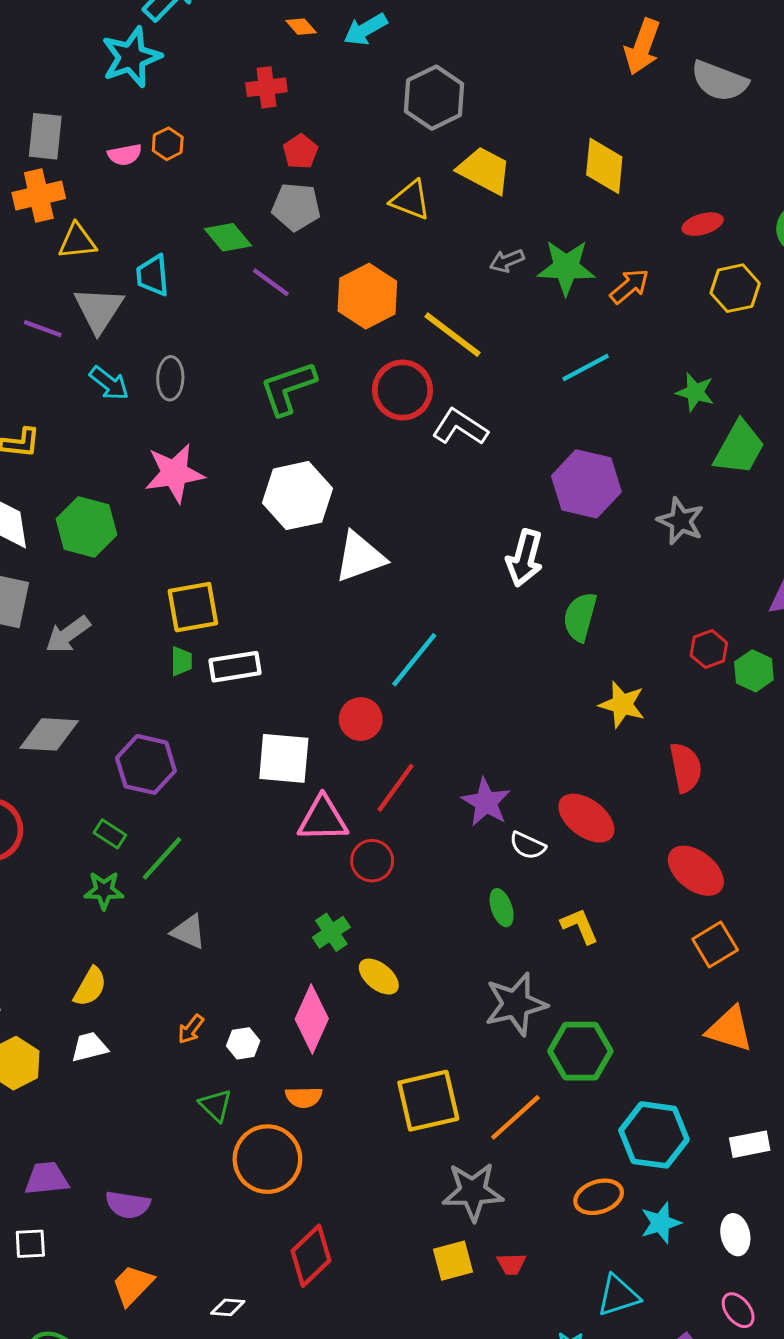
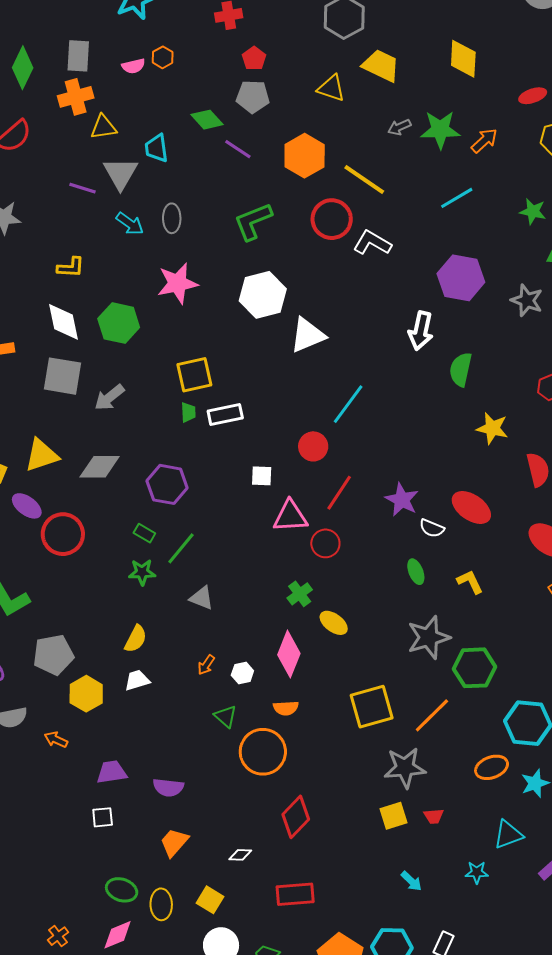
white square: (284, 758) -> (262, 476), size x0.6

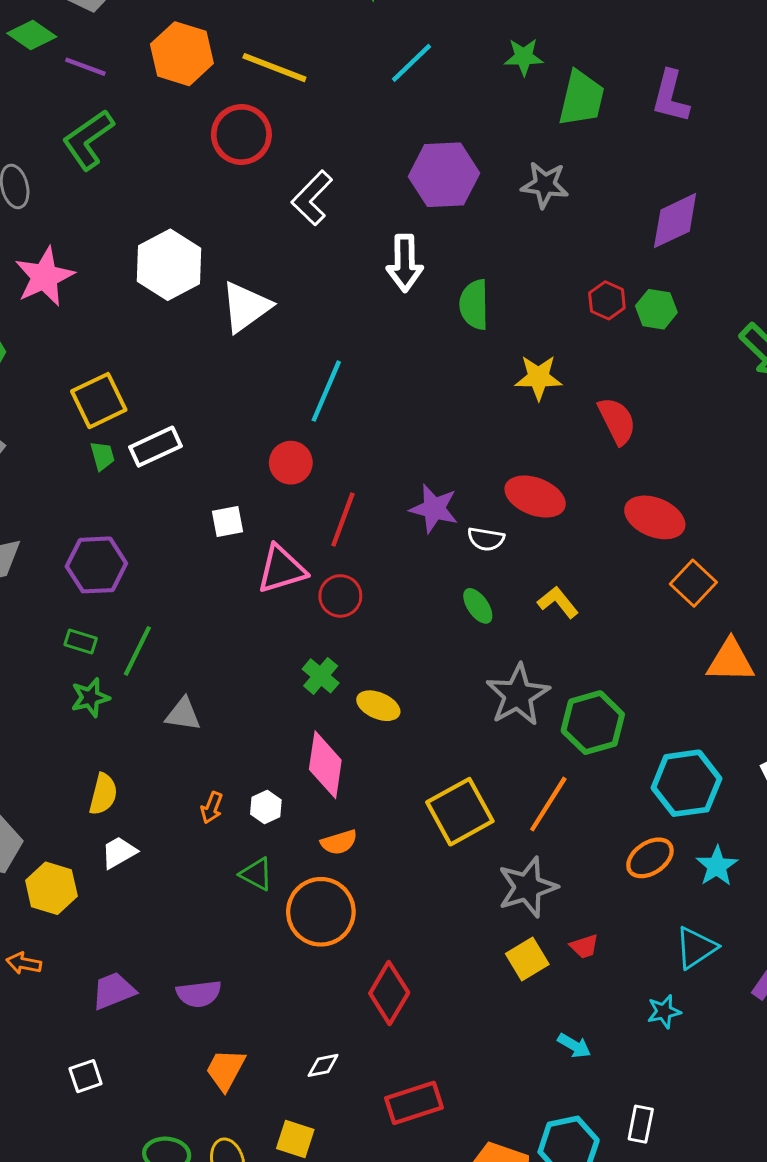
green L-shape: (253, 221) -> (88, 140), moved
white L-shape: (372, 243) -> (312, 198), moved, turned -63
white square: (103, 817) -> (86, 1076), moved

